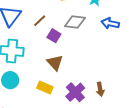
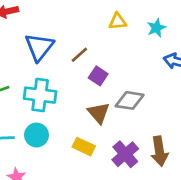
gray diamond: (75, 22) -> (130, 100), moved
brown arrow: (100, 89) -> (159, 151), size x1.5

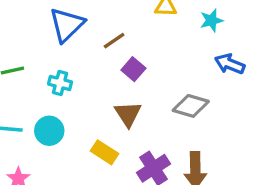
cyan cross: (40, 95) -> (60, 83), size x0.6
gray diamond: (130, 100) -> (191, 106), moved

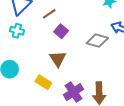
cyan cross: (60, 83) -> (17, 31), moved
gray diamond: (191, 106) -> (97, 41), moved

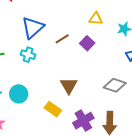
purple square: (61, 31) -> (87, 43), moved
gray diamond: (97, 41) -> (115, 85), moved

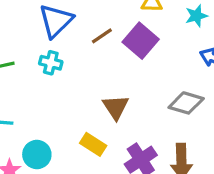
purple square: (87, 43) -> (141, 41), size x1.5
cyan circle: (19, 94) -> (37, 155), moved

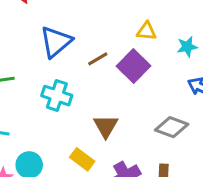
cyan cross: (51, 63) -> (57, 96), moved, size x1.4

